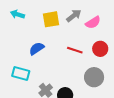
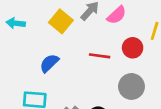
yellow square: (51, 19) -> (61, 21), turned -30

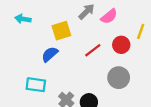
yellow square: (61, 21) -> (61, 31), moved, turned 30
red line: (100, 56) -> (93, 50), turned -48

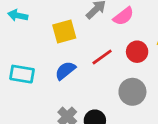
blue semicircle: (50, 54) -> (65, 71), moved
cyan rectangle: (36, 85) -> (22, 74), moved

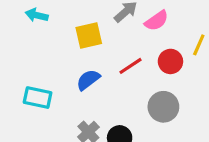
cyan rectangle: (22, 74) -> (38, 98), moved

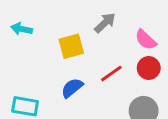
pink semicircle: (157, 21) -> (146, 40), moved, turned 80

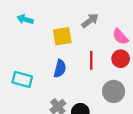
red line: (111, 74) -> (91, 60), turned -60
blue semicircle: (72, 88) -> (60, 69), turned 138

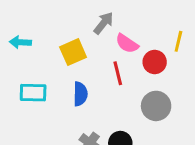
pink semicircle: (120, 37) -> (127, 44), moved
cyan rectangle: (22, 79) -> (33, 93), moved

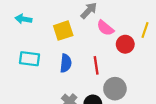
red line: (118, 73) -> (96, 65), moved
gray circle: (156, 106) -> (115, 89), moved

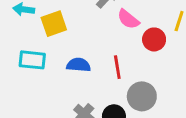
yellow square: (63, 31) -> (54, 24), moved
blue semicircle: (66, 63) -> (79, 65), turned -90

